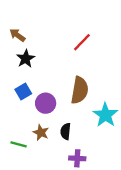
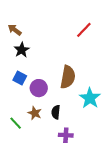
red line: (82, 42) -> (84, 30), moved
blue square: (23, 91) -> (20, 78), turned -32
green line: (19, 144) -> (16, 123), turned 32

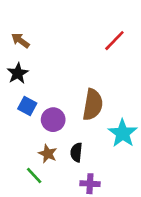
black star: (22, 50) -> (18, 73), moved
green line: (16, 123) -> (34, 175), moved

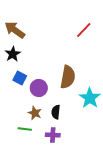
brown arrow: (20, 41) -> (15, 30), size x1.5
green line: (34, 175) -> (25, 129), turned -40
purple cross: (90, 184) -> (53, 135), moved

